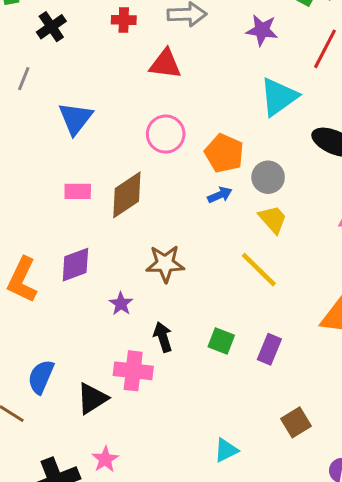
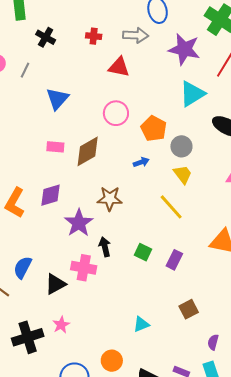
black cross: (51, 27) -> (46, 37), turned -30
purple star: (262, 30) -> (184, 49), size x1.5
blue arrow: (220, 195) -> (141, 162), moved
purple star: (121, 304) -> (79, 223), size x1.8

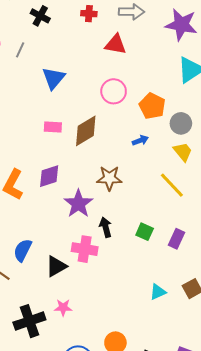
cyan triangle: (141, 324) -> (158, 292), moved
pink star: (61, 325) -> (63, 308), turned 30

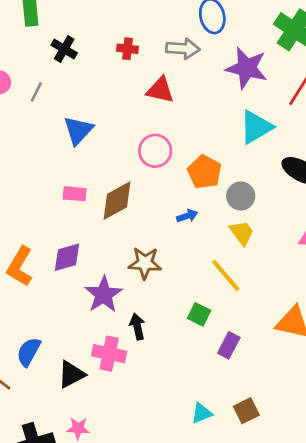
green square: (145, 232) -> (199, 314), moved

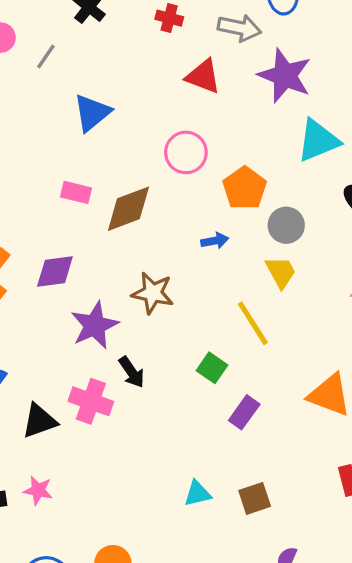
purple star: (247, 68) -> (285, 76), moved
black arrow: (137, 327) -> (132, 372), turned 150

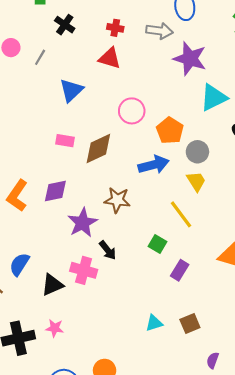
red triangle: (203, 76) -> (110, 58), moved
blue arrow: (215, 241) -> (154, 165), size x1.8

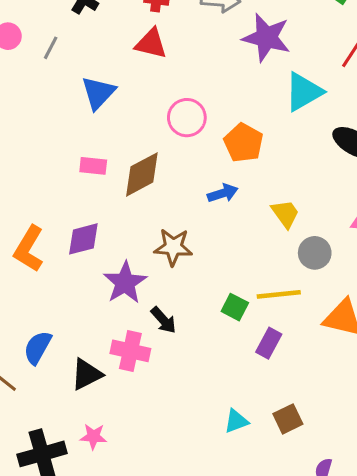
gray circle: (197, 152) -> (315, 253), moved
blue arrow: (154, 165) -> (223, 193), size x0.7
yellow line: (181, 214) -> (279, 294), moved, turned -56

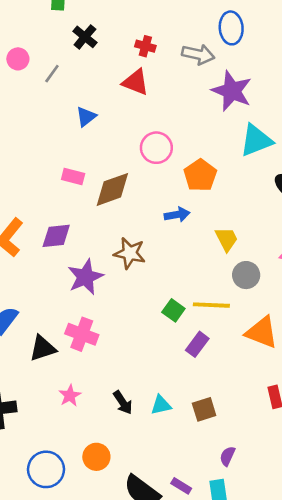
blue triangle: (98, 93) -> (86, 117), size x0.7
black arrow: (163, 320) -> (123, 403), moved
pink star: (93, 437) -> (70, 396), moved, turned 30

